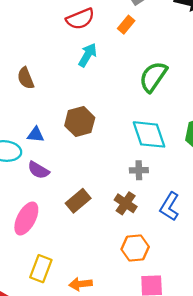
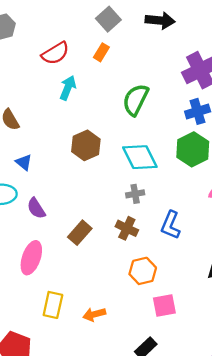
brown hexagon: (80, 122) -> (86, 145), moved
blue triangle: (36, 135) -> (24, 162), moved, turned 42
purple semicircle: (38, 170) -> (36, 208), turned 35

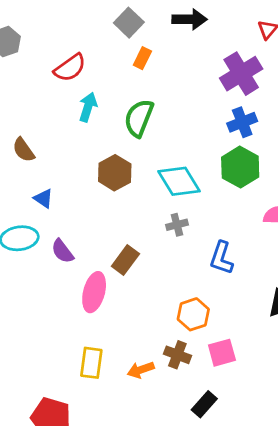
orange rectangle: (101, 52) -> (142, 58), moved
green semicircle: (136, 100) -> (139, 118), moved
brown cross: (127, 228) -> (177, 355), moved
brown rectangle: (80, 233) -> (125, 260), moved
pink ellipse: (31, 258) -> (94, 292), moved

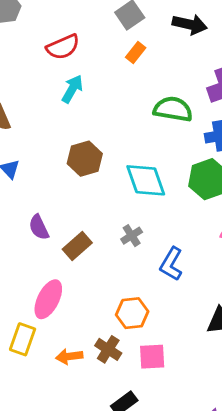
green semicircle: (139, 118) -> (173, 109), moved, turned 66
gray cross: (177, 225) -> (132, 236), moved, turned -30
purple semicircle: (62, 251) -> (39, 227), moved
pink ellipse: (94, 292) -> (48, 299), moved

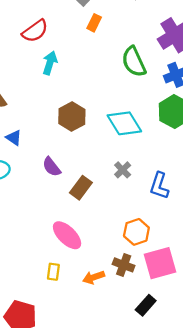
green semicircle: (173, 109) -> (134, 62), turned -112
purple semicircle: (39, 227) -> (52, 167), moved
pink ellipse: (48, 299) -> (67, 235), turned -60
yellow rectangle: (23, 339) -> (53, 272), size x0.7
pink square: (152, 357) -> (160, 263), size x1.4

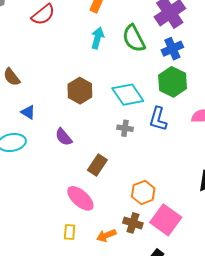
cyan arrow: (50, 63) -> (97, 38), moved
gray cross: (123, 170) -> (125, 128), moved, turned -35
blue L-shape: (159, 186) -> (158, 119), moved
brown rectangle: (81, 188) -> (97, 165), moved
pink square: (160, 263) -> (166, 220), turned -36

